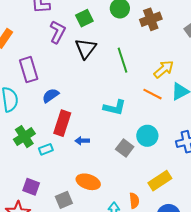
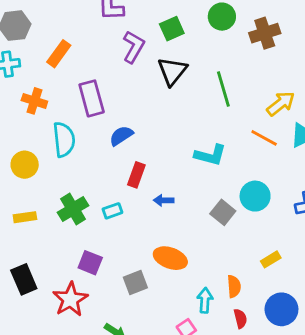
red rectangle: (62, 123) -> (136, 175), size x0.7
green cross: (24, 137) -> (73, 209), moved
yellow rectangle: (160, 181) -> (271, 259), size x0.6

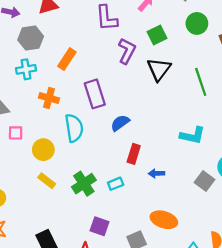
yellow rectangle: (25, 217) -> (47, 181), moved, turned 48

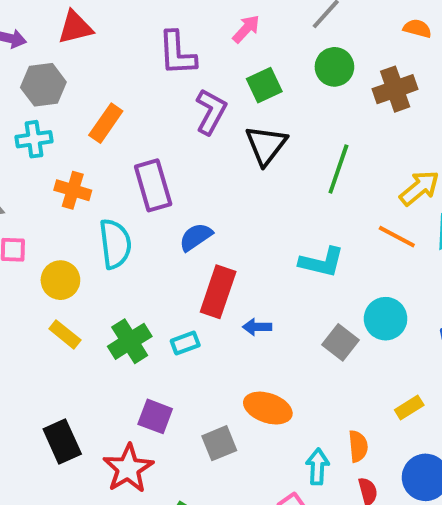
green line: (201, 82) -> (338, 169), turned 36
red rectangle: (134, 154) -> (218, 292), size x1.4

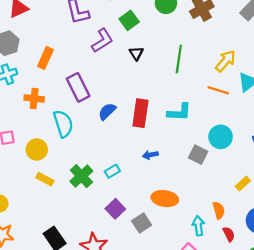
purple L-shape: (211, 112) -> (102, 41), turned 40
black triangle: (266, 145) -> (136, 53), size x0.6
red rectangle: (218, 292) -> (140, 113), moved
purple square: (155, 416) -> (115, 209), moved, turned 36

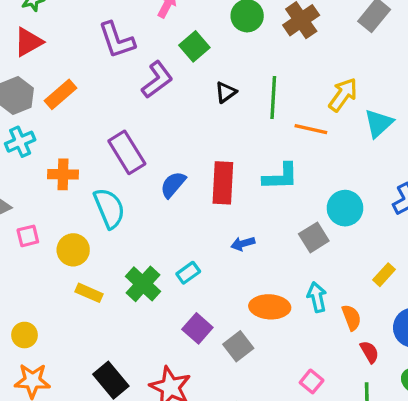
black triangle: (136, 53) -> (226, 92), moved, turned 32
orange rectangle: (45, 58) -> (61, 94), moved, turned 30
orange line: (218, 90) -> (311, 129), moved
gray square: (198, 155) -> (314, 237), turned 36
cyan arrow: (198, 226) -> (317, 297), moved

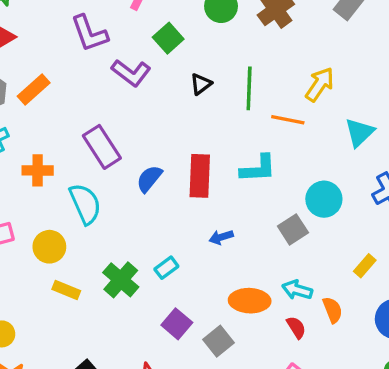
purple L-shape: (157, 80) -> (131, 73), turned 75
cyan triangle: (379, 123) -> (359, 133), moved
cyan arrow: (317, 297) -> (297, 290), turned -60
red semicircle: (369, 352) -> (296, 327), moved

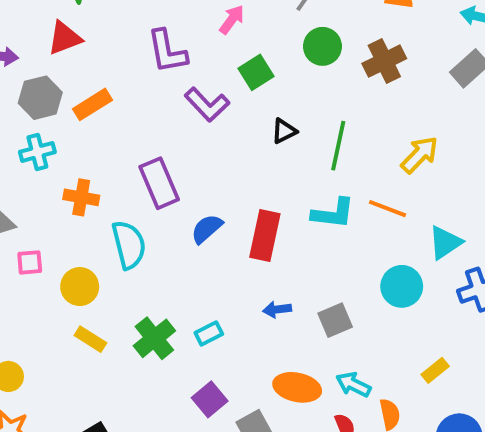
orange line: (288, 120) -> (388, 209), moved
cyan triangle: (359, 133) -> (445, 243), moved
cyan L-shape: (258, 169) -> (333, 213), moved
gray square: (293, 229) -> (335, 320), moved

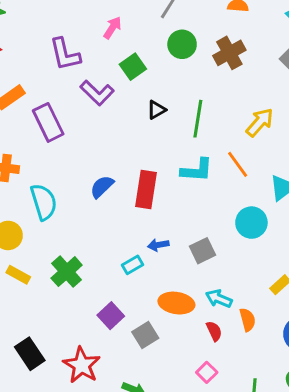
purple rectangle: (159, 183) -> (48, 122), moved
orange line: (388, 209) -> (238, 164), turned 36
cyan rectangle: (209, 333) -> (132, 265), moved

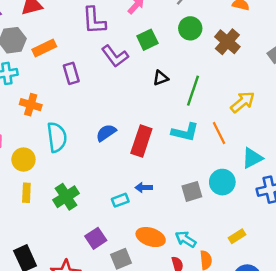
brown cross: (229, 53) -> (227, 42), turned -30
purple rectangle: (48, 122) -> (71, 73), size x0.7
gray square: (202, 251) -> (192, 191), moved
yellow rectangle: (18, 275) -> (26, 193), turned 54

